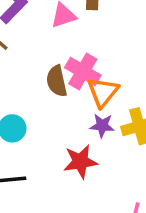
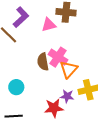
purple star: (102, 126) -> (67, 96), moved

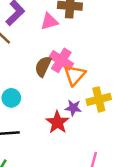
brown semicircle: (43, 62) -> (43, 66), turned 36
red star: (54, 108) -> (57, 122), turned -30

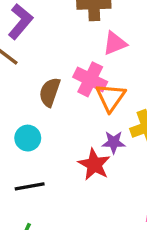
pink triangle: (49, 21) -> (115, 43), moved
brown semicircle: (43, 66) -> (50, 92), moved

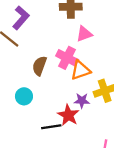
orange triangle: (111, 97) -> (80, 70), turned 35
black line: (30, 186) -> (51, 127), moved

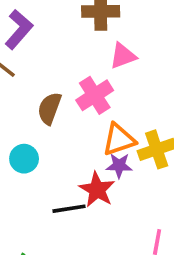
pink cross: (67, 58) -> (95, 95), turned 30
orange triangle: (80, 70) -> (119, 140), moved

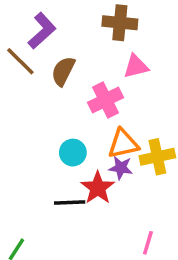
brown semicircle: (49, 108) -> (63, 71), moved
cyan circle: (24, 159) -> (73, 153), moved

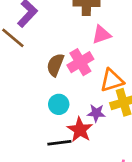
brown semicircle: (63, 71) -> (55, 65), moved
orange triangle: (123, 144) -> (112, 80), moved

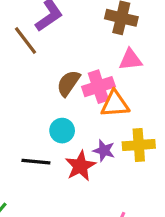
orange triangle: (112, 80) -> (115, 104), moved
black line: (59, 143) -> (36, 162), moved

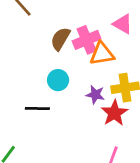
pink triangle: (130, 60) -> (123, 24), moved, turned 40
red star: (80, 166) -> (114, 113), moved

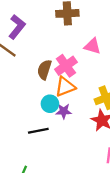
orange triangle: (102, 54) -> (65, 87), moved
purple star: (95, 95) -> (64, 111), moved

